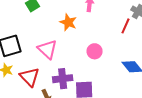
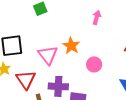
orange star: (68, 22) -> (71, 46), moved

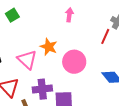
pink circle: (94, 64) -> (74, 62), size x1.5

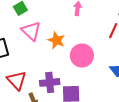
pink triangle: (27, 60) -> (31, 31), moved

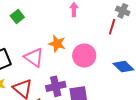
pink triangle: (31, 31) -> (34, 57), moved

